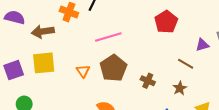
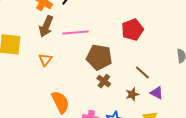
brown arrow: (43, 31) -> (46, 26), moved, turned -70
purple triangle: (202, 45) -> (157, 93), moved, turned 32
brown pentagon: (113, 68) -> (99, 57), moved, turned 30

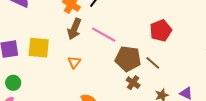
pink line: (75, 33) -> (104, 35), turned 35
brown line: (142, 73) -> (153, 63), moved

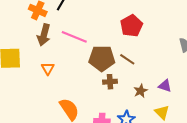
brown cross: (133, 83) -> (110, 82), turned -32

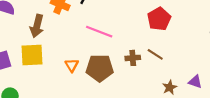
brown arrow: (44, 35) -> (37, 26), moved
brown pentagon: (102, 58) -> (100, 68), moved
brown cross: (110, 82) -> (133, 58), moved

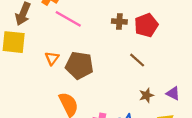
pink line: (99, 32) -> (68, 19), moved
brown cross: (133, 58) -> (119, 22), moved

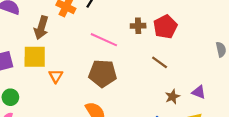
pink line: (68, 19) -> (104, 40), moved
orange triangle: (52, 58) -> (56, 76), moved

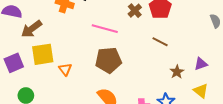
brown cross: (138, 26) -> (135, 11), turned -32
brown arrow: (41, 28) -> (32, 29), moved, turned 45
purple triangle: (199, 92) -> (201, 64), turned -32

